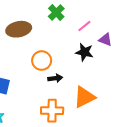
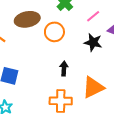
orange circle: (42, 61) -> (54, 32), moved
black arrow: (55, 78) -> (64, 69), turned -80

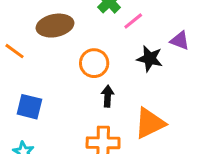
pink line: (93, 16) -> (133, 21), moved
orange circle: (54, 32) -> (94, 63), moved

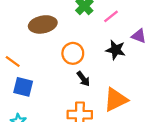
pink line: (133, 21) -> (111, 16), moved
orange line: (14, 51) -> (13, 61), moved
black arrow: (108, 96) -> (83, 79), turned 140

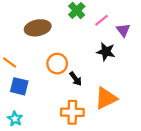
purple triangle: (139, 36) -> (123, 30), moved, turned 32
orange circle: (73, 53) -> (57, 64), moved

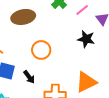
black arrow: (76, 79) -> (29, 77), moved

